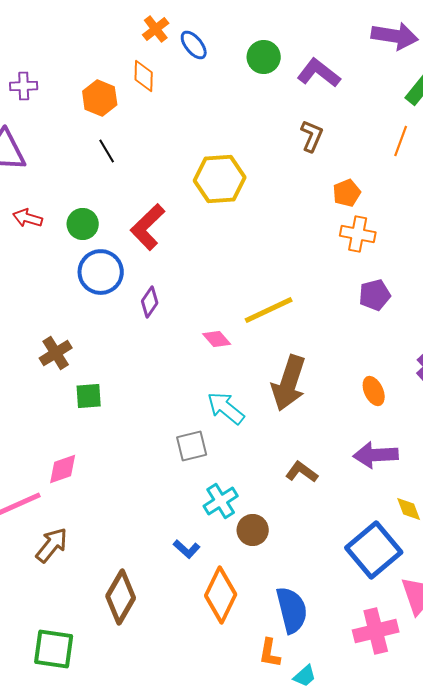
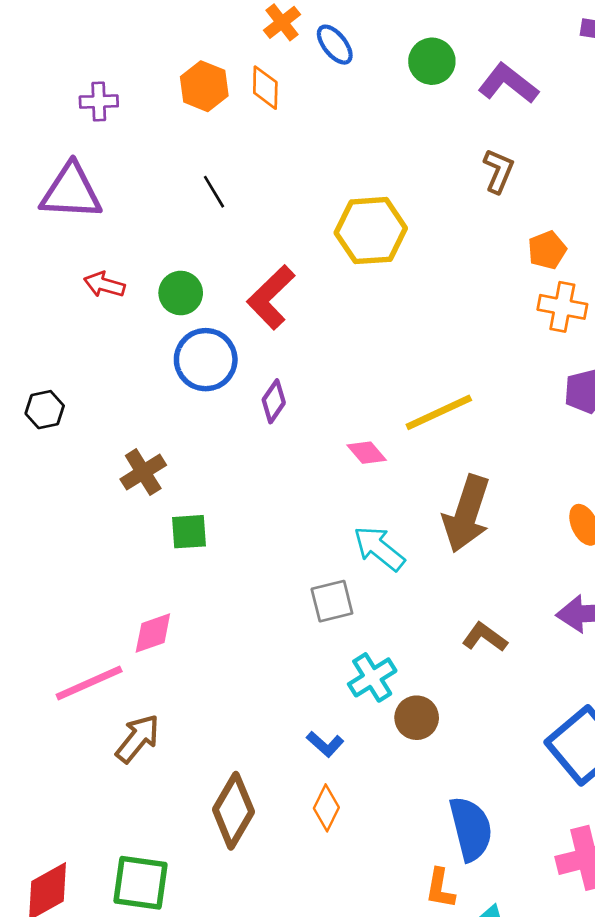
orange hexagon: (100, 98) -> (204, 86), moved
orange diamond: (221, 595) -> (326, 808), moved, size x0.6

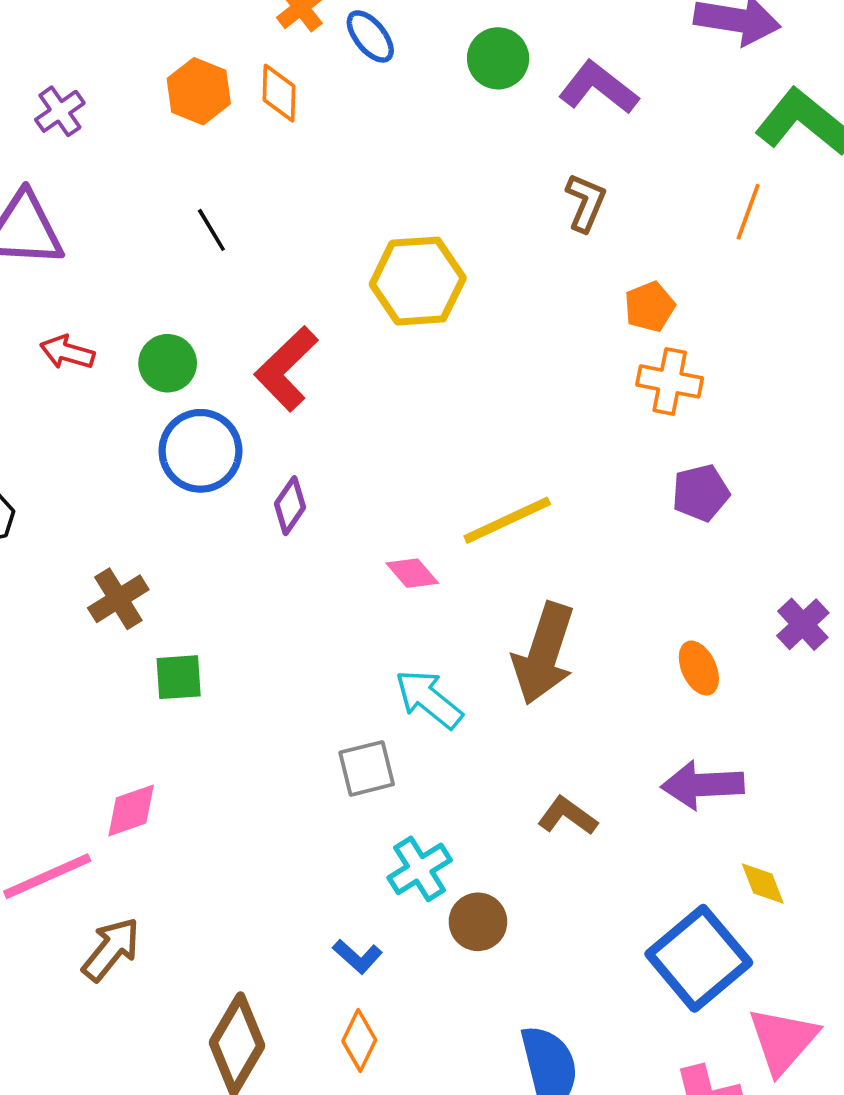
purple cross: (99, 101) -> (60, 111), turned -33

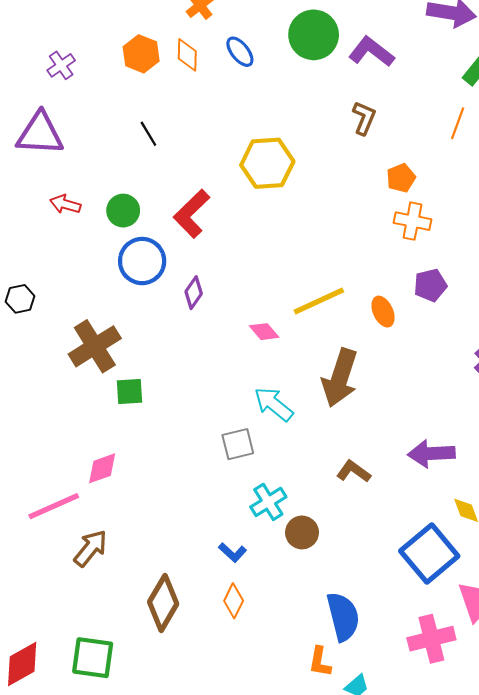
blue ellipse: (370, 36) -> (240, 52), moved
green circle: (498, 58) -> (314, 35), size x1.4
brown cross: (118, 599) -> (95, 346), size x1.5
orange ellipse: (699, 668) -> (383, 312), moved

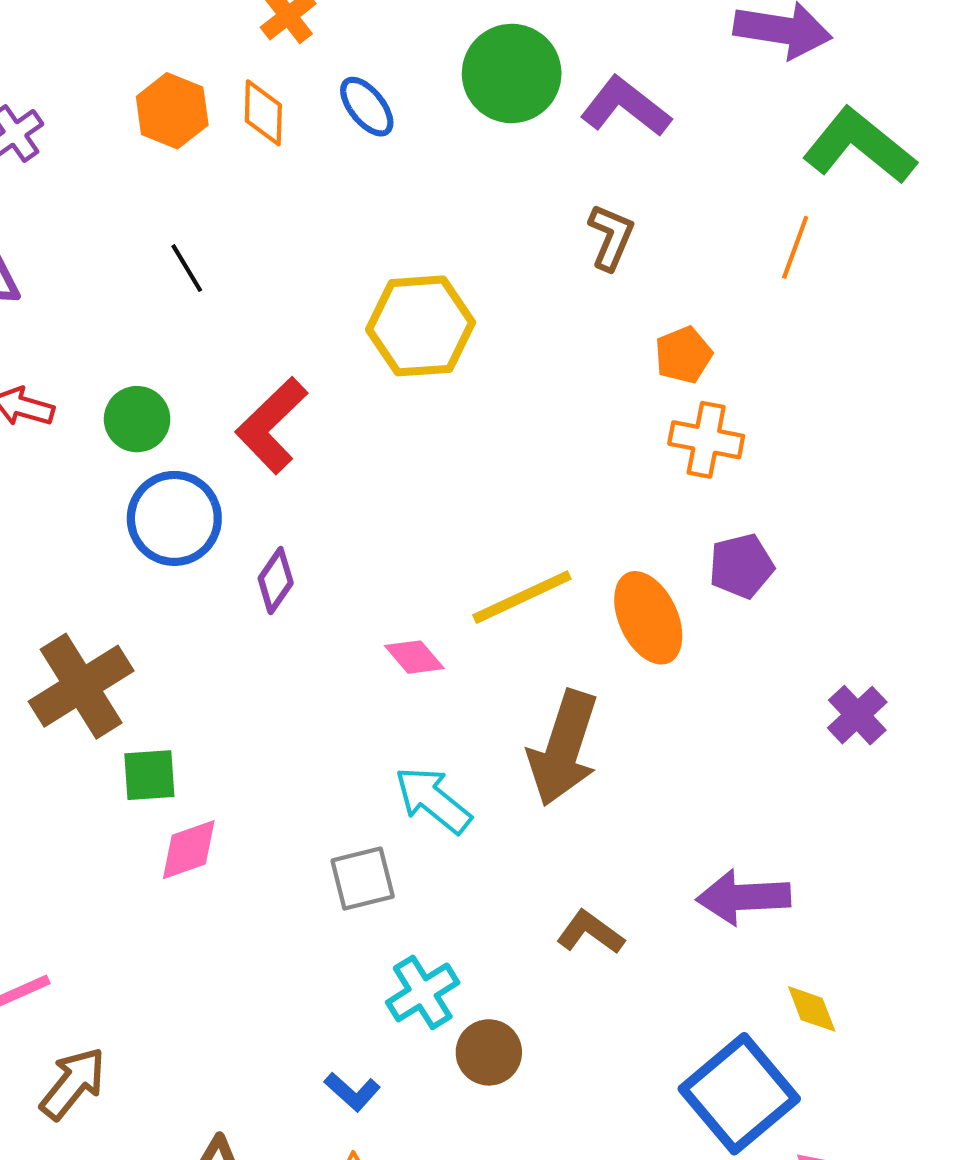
orange ellipse: (383, 312) -> (648, 618), size x1.5
pink diamond: (102, 468) -> (189, 850), moved

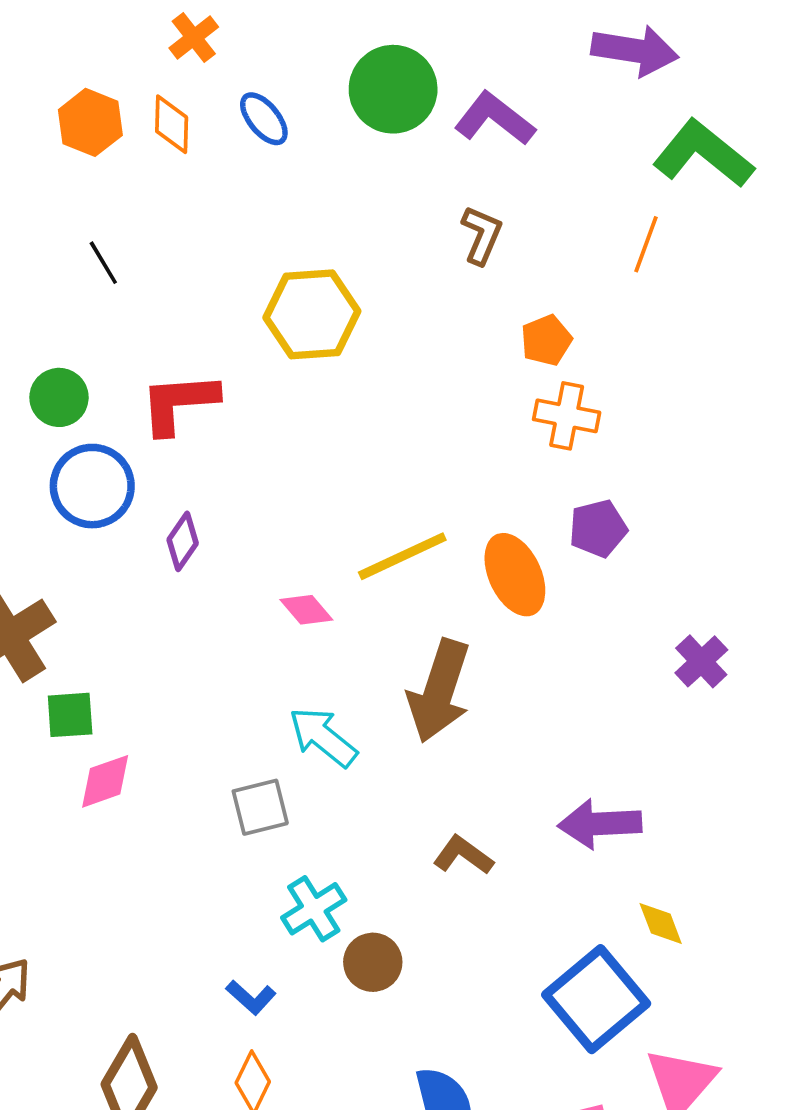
red L-shape: (272, 425) -> (179, 403), turned 40

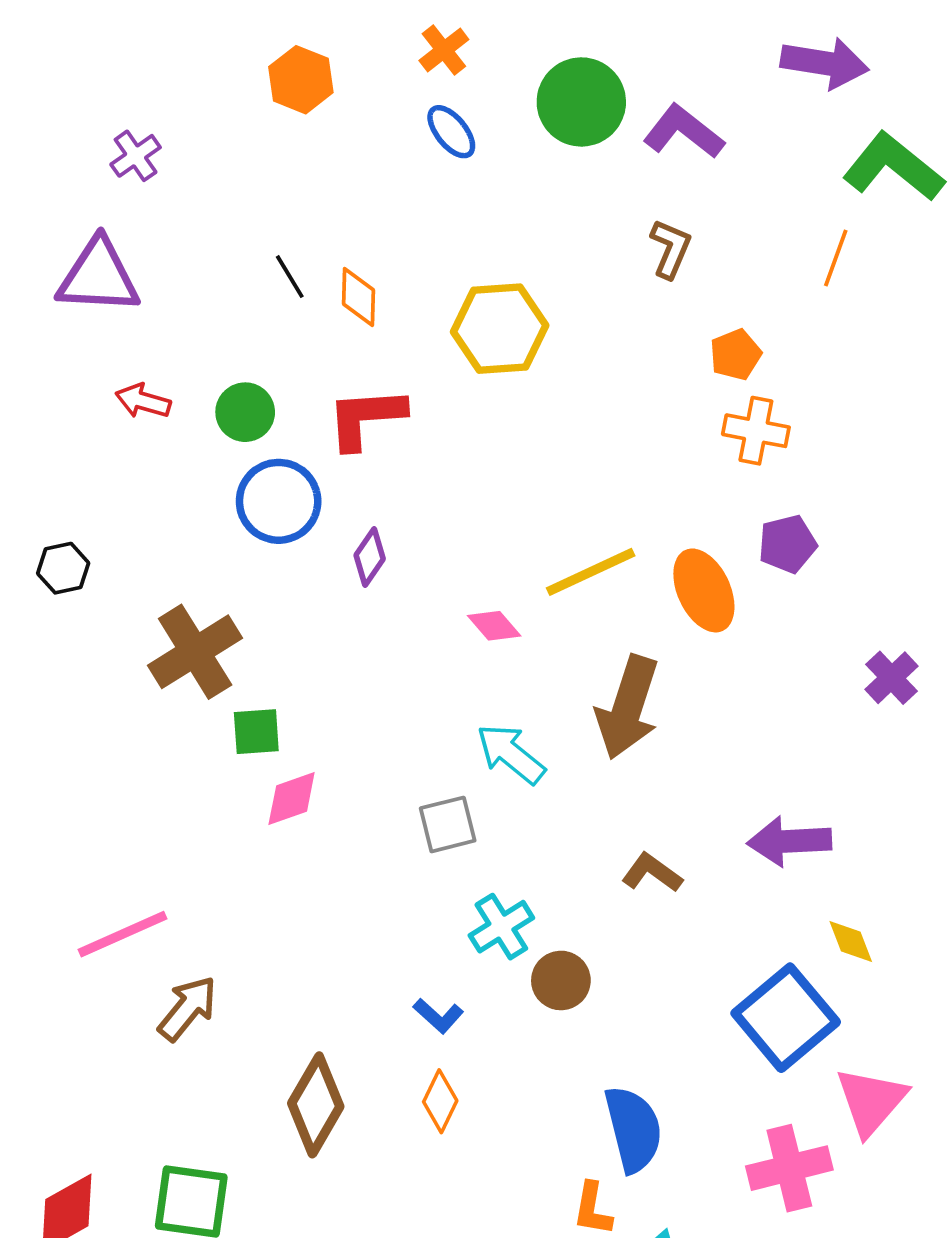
orange cross: (194, 38) -> (444, 50), moved
orange hexagon: (90, 122) -> (301, 80), moved
orange diamond: (172, 124) -> (358, 297), moved

